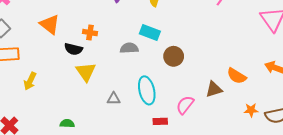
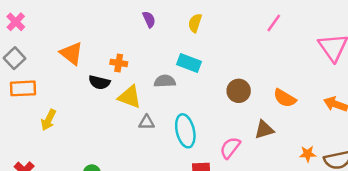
brown circle: (174, 56) -> (239, 91), moved
yellow triangle: (86, 72) -> (130, 97), moved, turned -35
orange semicircle: (237, 76) -> (285, 98), moved
gray triangle: (114, 99) -> (147, 122), moved

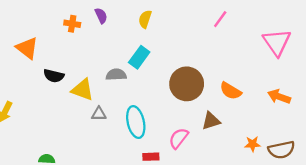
orange cross: (119, 63) -> (72, 24), moved
cyan rectangle: (189, 63) -> (139, 57), turned -75
brown circle: (239, 91) -> (187, 84), size x1.5

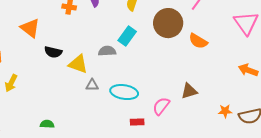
brown circle: (187, 84) -> (168, 23), moved
orange semicircle: (231, 91) -> (198, 41), moved
cyan ellipse: (136, 122) -> (124, 92), turned -68

